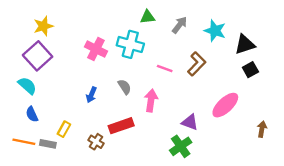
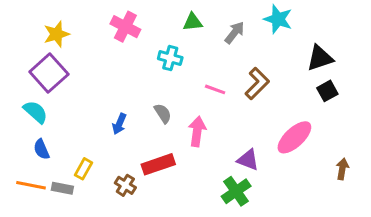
cyan star: (215, 31) -> (278, 19), moved
cyan cross: (130, 44) -> (170, 58), size x0.7
pink cross: (96, 49) -> (125, 27), moved

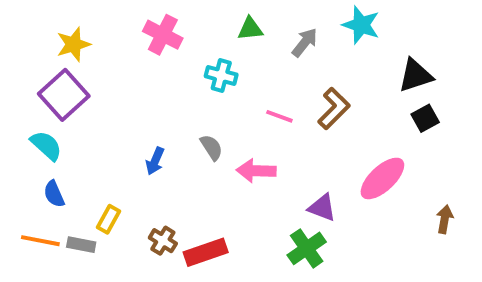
pink arrow: (197, 131) -> (256, 171), turned -96
red rectangle: (158, 164) -> (206, 252), moved

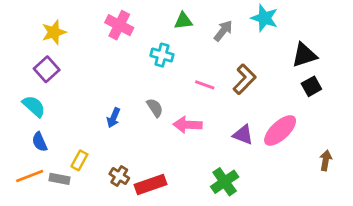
purple square: (64, 95) -> (47, 69), size x0.7
purple triangle: (322, 208) -> (243, 135), moved
orange line: (40, 241) -> (30, 176), turned -32

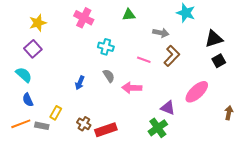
gray arrow: (223, 31) -> (161, 33), moved, turned 63
cyan cross: (162, 55) -> (106, 47), moved
purple triangle: (243, 135) -> (168, 108), moved

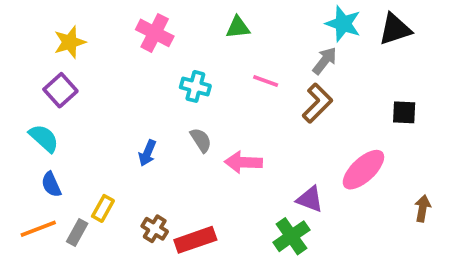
gray arrow: (161, 33) -> (325, 61), moved, turned -63
black triangle: (214, 39) -> (395, 29), moved
pink line: (144, 60) -> (266, 81), moved
black square: (219, 61) -> (404, 112), turned 32
gray rectangle: (42, 126) -> (77, 232), turned -72

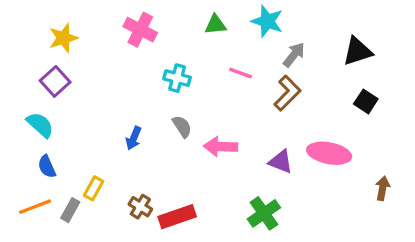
cyan star: (343, 24) -> (267, 21), moved
black triangle: (395, 29) -> (357, 51), moved
black square: (404, 112) -> (366, 101), turned 30
pink ellipse: (363, 170) -> (329, 153), turned 54
purple triangle: (310, 199) -> (281, 162), moved

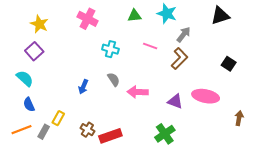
yellow star: (63, 38) -> (39, 24), turned -30
black triangle: (357, 51) -> (220, 16), moved

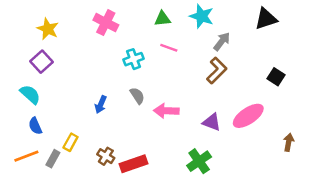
pink line: (150, 46) -> (169, 48), moved
cyan cross: (110, 49) -> (134, 59), turned -35
pink ellipse: (206, 96) -> (248, 116), turned -45

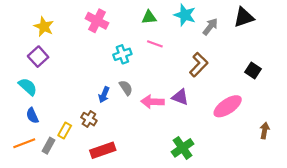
gray arrow: (222, 41) -> (210, 27), moved
blue arrow: (101, 104) -> (104, 95), moved
purple triangle: (212, 122) -> (180, 97), moved
brown cross: (106, 156) -> (89, 119), moved
red rectangle: (134, 164) -> (103, 150), moved

